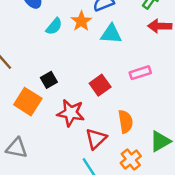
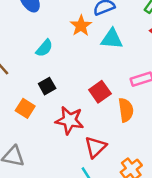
cyan semicircle: (54, 26) -> (44, 48), moved
orange square: (28, 102) -> (25, 108), size x0.7
orange semicircle: (125, 122) -> (126, 110), moved

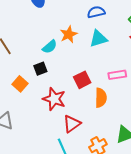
orange star: (81, 26) -> (69, 34), moved
cyan triangle: (112, 39) -> (98, 39), turned -30
cyan semicircle: (44, 48) -> (50, 47), moved

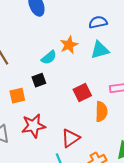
orange square: (20, 84) -> (17, 96), turned 35
red star: (54, 99) -> (33, 126), moved, turned -30

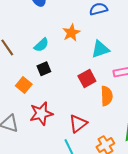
cyan triangle: (100, 50) -> (100, 49), moved
cyan semicircle: (49, 57) -> (41, 45), moved
orange square: (17, 96) -> (24, 85), turned -35

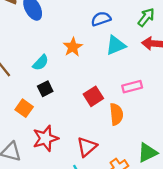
cyan triangle: (100, 49) -> (116, 45), moved

